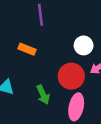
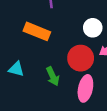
orange rectangle: (27, 49) -> (37, 31), size x1.5

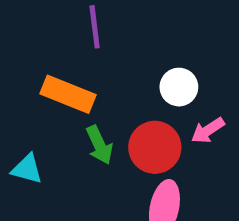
green arrow: (53, 76) -> (99, 145), moved

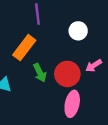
white circle: (179, 87) -> (78, 31), moved
orange rectangle: (68, 94) -> (24, 48), turned -75

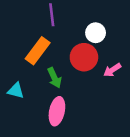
red circle: (67, 74) -> (84, 57), moved
pink ellipse: (72, 104) -> (57, 111), moved

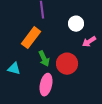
red circle: (84, 57) -> (67, 64), moved
pink arrow: (112, 70) -> (89, 42), moved

